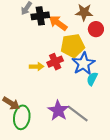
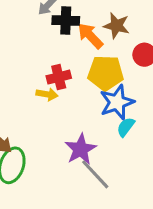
brown star: (84, 12) -> (116, 26), moved
red cross: (55, 62) -> (59, 77), moved
purple star: (58, 111) -> (81, 149), moved

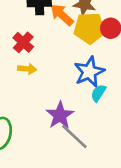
yellow pentagon: (106, 73) -> (90, 28), moved
red cross: (59, 77) -> (23, 42), moved, turned -30

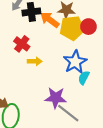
yellow arrow: (27, 69) -> (35, 61), moved
purple star: (60, 115) -> (56, 98), turned -30

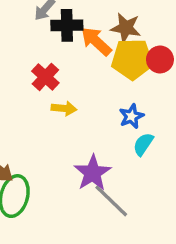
blue star: (75, 62) -> (131, 116), size x0.6
purple star: (56, 98) -> (93, 173), turned 30

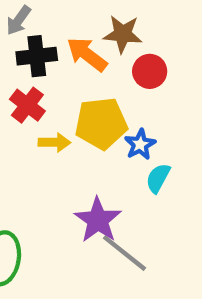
black cross: (67, 25) -> (37, 56), moved
yellow pentagon: (132, 59) -> (101, 123), moved
red circle: (160, 59) -> (150, 71), moved

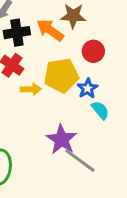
red circle: (150, 71) -> (93, 51), moved
cyan semicircle: (158, 178) -> (100, 110), turned 114

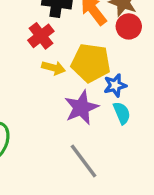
red circle: (93, 51) -> (129, 26), moved
purple star: (61, 139) -> (81, 108), moved

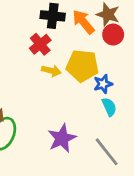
purple star: (81, 108) -> (62, 138), moved
gray line: (84, 161) -> (107, 152), moved

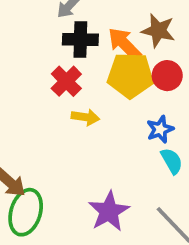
red circle: (113, 35) -> (167, 76), moved
yellow pentagon: (82, 66) -> (130, 75), moved

